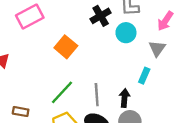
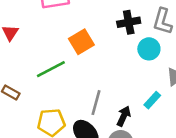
green line: (62, 92) -> (51, 69), moved

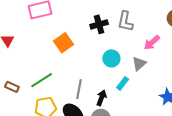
cyan circle: (149, 49) -> (111, 58), moved
green line: (51, 69) -> (42, 80), moved

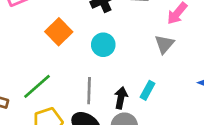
cyan circle: (111, 58) -> (103, 45), moved
cyan rectangle: (123, 83) -> (148, 90), moved

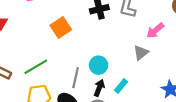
cyan circle: (103, 45) -> (99, 65), moved

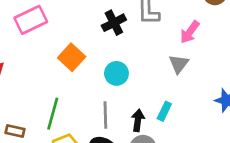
cyan circle: (99, 65) -> (116, 73), moved
green line: (36, 67) -> (53, 114), turned -30

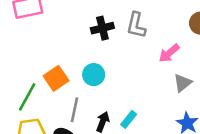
orange square: (72, 57) -> (56, 78), moved
gray triangle: (179, 64) -> (183, 83), moved

